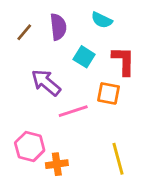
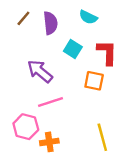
brown line: (24, 32) -> (23, 18), moved
pink line: (73, 111) -> (50, 102), moved

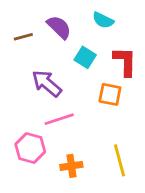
brown line: (23, 18) -> (23, 37), moved, turned 35
purple semicircle: (50, 23) -> (59, 27), turned -40
orange cross: (49, 142) -> (71, 166), moved

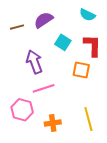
cyan semicircle: (103, 20) -> (87, 15), moved
purple semicircle: (59, 27) -> (44, 20), turned -78
purple arrow: (47, 83) -> (34, 62), turned 30

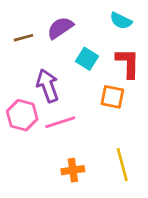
pink hexagon: (22, 110) -> (22, 115), moved

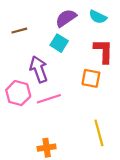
purple semicircle: (60, 28) -> (66, 18), moved
cyan square: (87, 59) -> (59, 43), moved
orange cross: (73, 170) -> (47, 148), moved

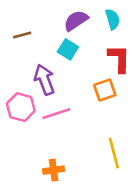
cyan semicircle: (98, 17) -> (113, 19), turned -132
orange square: (91, 78) -> (105, 90), turned -30

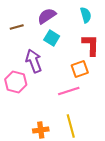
purple semicircle: (76, 21) -> (47, 16), moved
pink line: (56, 114) -> (69, 91), moved
yellow line: (114, 153) -> (71, 126), moved

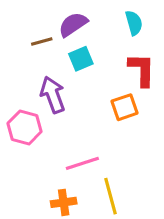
brown line: (17, 27) -> (42, 42), moved
cyan square: (52, 38) -> (81, 59), turned 35
pink line: (69, 91) -> (82, 163), moved

